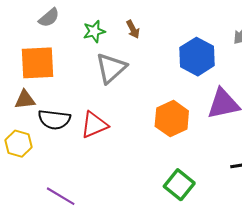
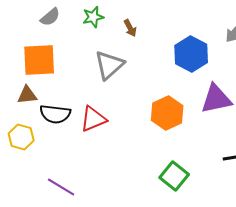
green star: (94, 31) -> (93, 17), moved

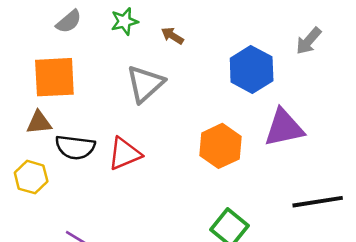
brown arrow: (130, 28) -> (172, 36), turned 150

